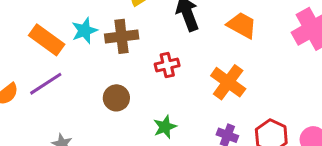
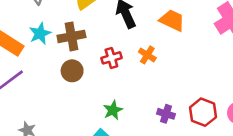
orange cross: (228, 82) -> (147, 55), moved, size x0.6
brown circle: (116, 98) -> (72, 71), moved

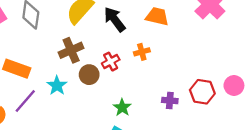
cyan star: (40, 34) -> (57, 86), moved
orange cross: (147, 55) -> (142, 52), turned -35
brown circle: (72, 71) -> (89, 75), moved

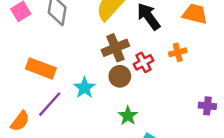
brown cross: (71, 50) -> (115, 48), moved
green star: (122, 108) -> (128, 116), moved

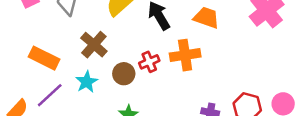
brown cross: (115, 48) -> (94, 45), moved, turned -32
orange cross: (178, 52) -> (185, 55), size x1.6

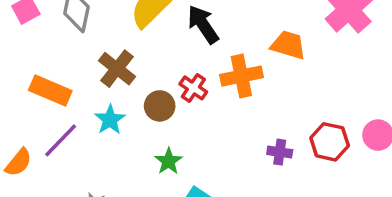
orange trapezoid: (206, 18) -> (288, 45), moved
red cross: (149, 62) -> (193, 88), turned -30

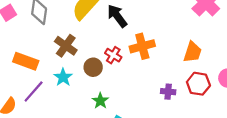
orange trapezoid: (288, 45) -> (192, 52), moved, turned 95

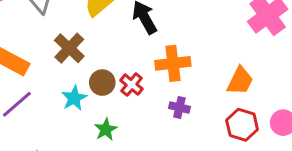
red cross: (113, 55) -> (132, 85), moved
cyan star: (63, 77) -> (74, 98), moved
purple cross: (168, 92) -> (179, 107), moved

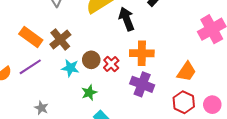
brown cross: (69, 48) -> (60, 40), moved
cyan star: (74, 98) -> (70, 68), turned 30
purple cross: (179, 107) -> (142, 84), size x1.6

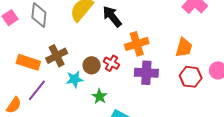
brown cross: (60, 40) -> (57, 56), turned 30

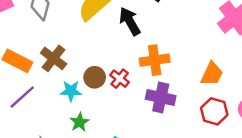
brown cross: (57, 56) -> (54, 58), turned -35
green star: (100, 96) -> (79, 122), moved

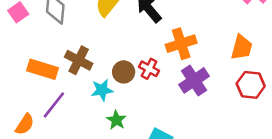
purple cross: (161, 97) -> (194, 80), turned -36

